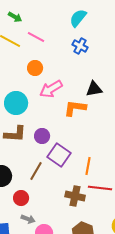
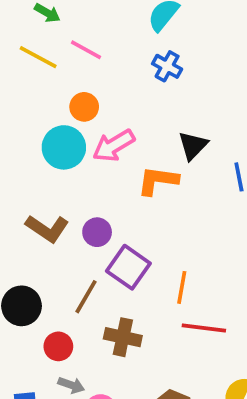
black triangle: (94, 89) -> (193, 146), turned -36
cyan circle: (16, 103) -> (64, 147), moved
brown L-shape: (15, 134) -> (47, 228), turned 30
brown cross: (75, 196) -> (123, 337), moved

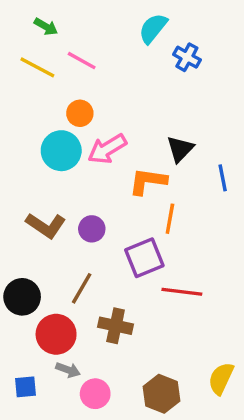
blue cross: (167, 66) -> (187, 57), moved
purple square: (128, 267) -> (144, 258), moved, turned 33
orange line: (182, 287) -> (170, 219), moved
red line: (204, 328) -> (182, 292), moved
red circle: (58, 346) -> (56, 334), size x1.5

